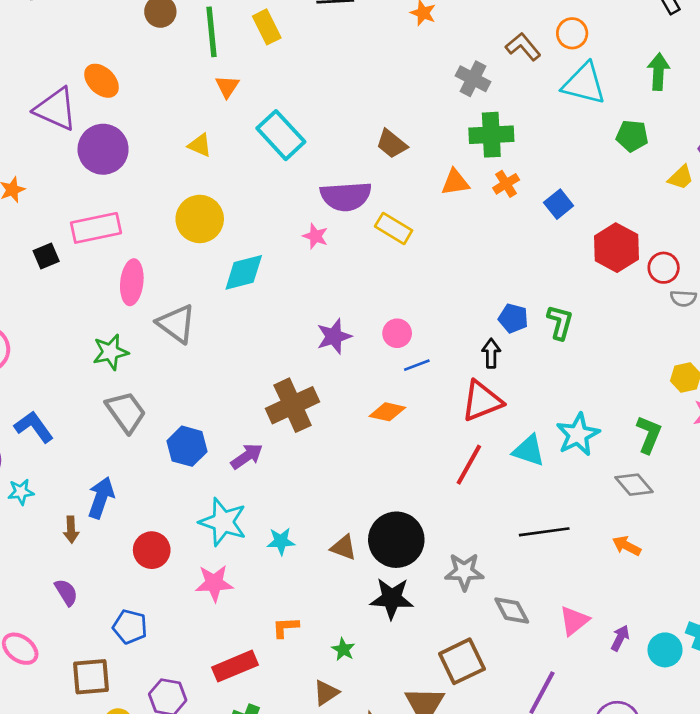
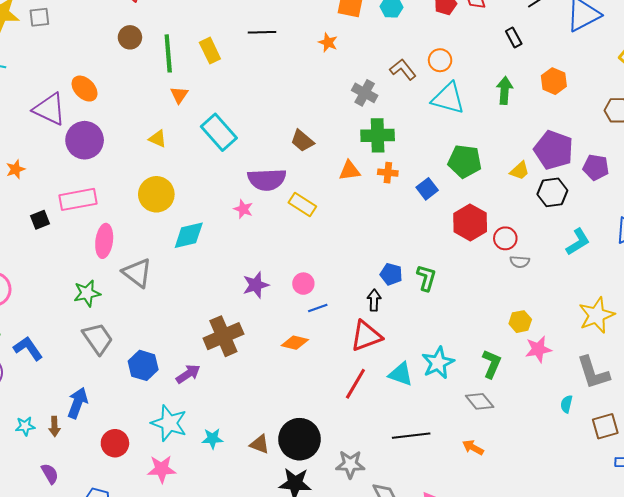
green pentagon: (632, 136) -> (465, 161), moved, size x1.4
orange cross: (506, 184) -> (388, 173), turned 36
cyan star: (21, 492) -> (25, 426), moved

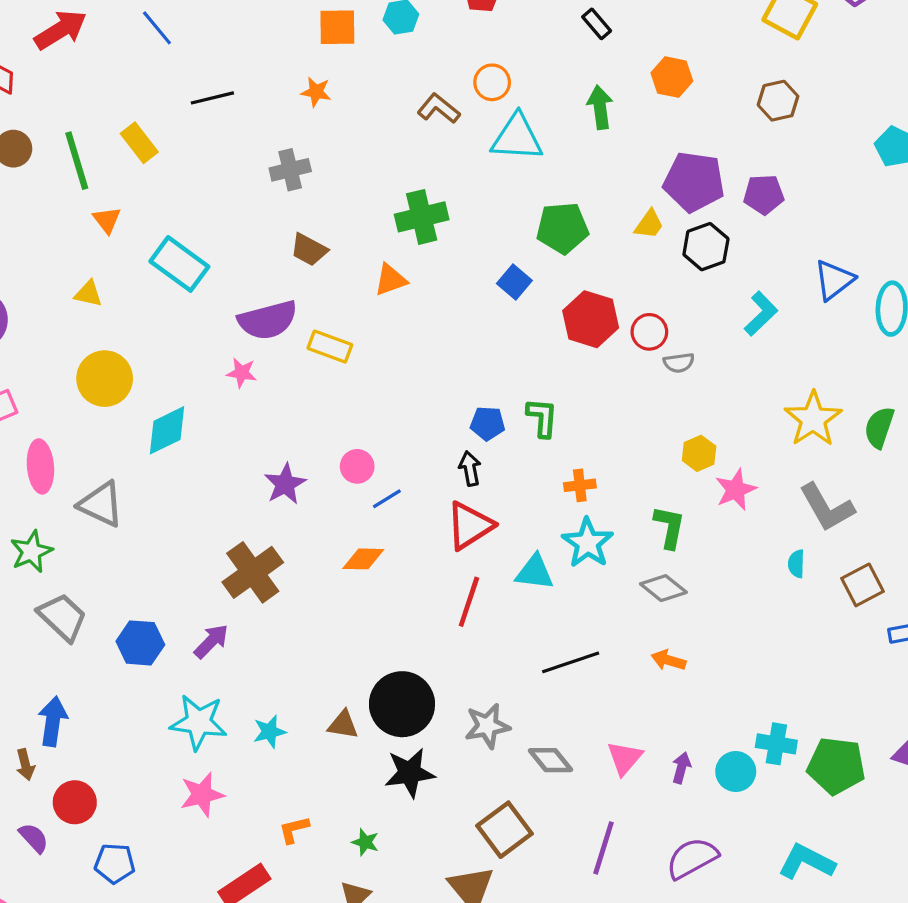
gray cross: (365, 93) -> (290, 170), moved, turned -30
orange cross: (388, 173) -> (580, 485), moved
red circle: (115, 443) -> (75, 802), moved

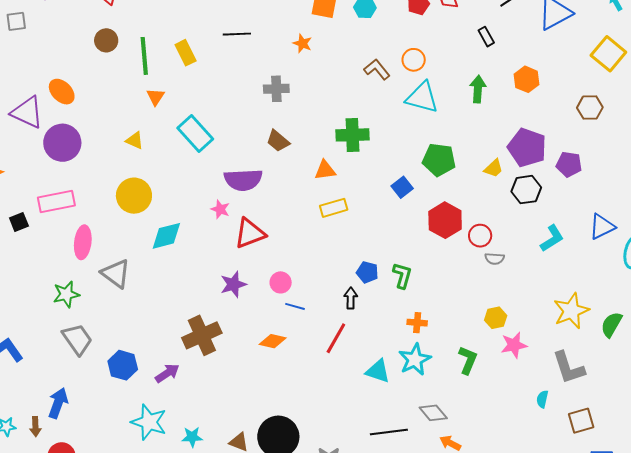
yellow rectangle: (330, 347) -> (334, 208), moved, turned -48
blue line: (387, 499) -> (295, 306), turned 36
red triangle: (470, 526) -> (250, 233), moved
gray diamond: (663, 588) -> (433, 413), moved
red line: (469, 602) -> (336, 338), moved

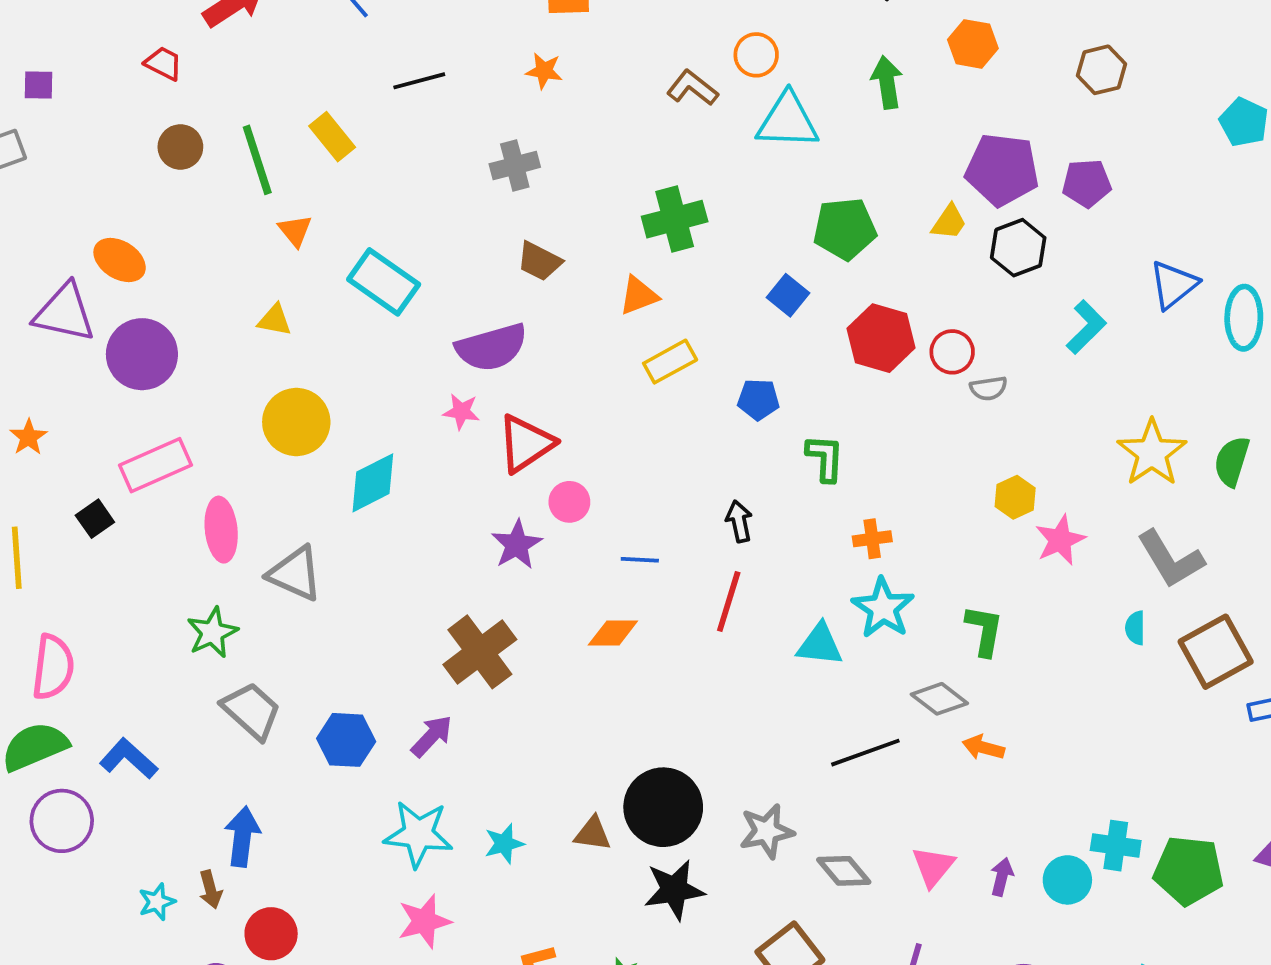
blue pentagon: (367, 272) -> (758, 399), moved
pink circle: (281, 282) -> (569, 502), moved
green L-shape: (468, 360) -> (984, 630), moved
brown square: (581, 421) -> (1216, 652), size x1.4

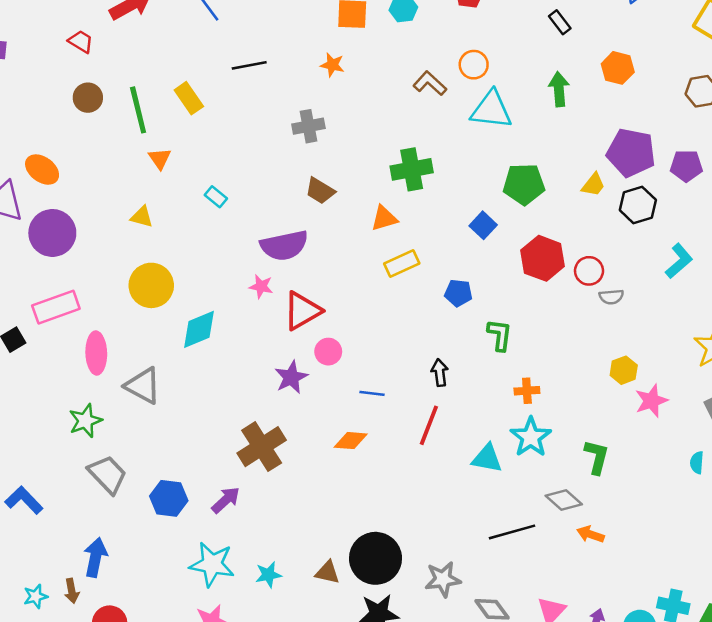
cyan rectangle: (384, 282) -> (216, 197), size x0.5

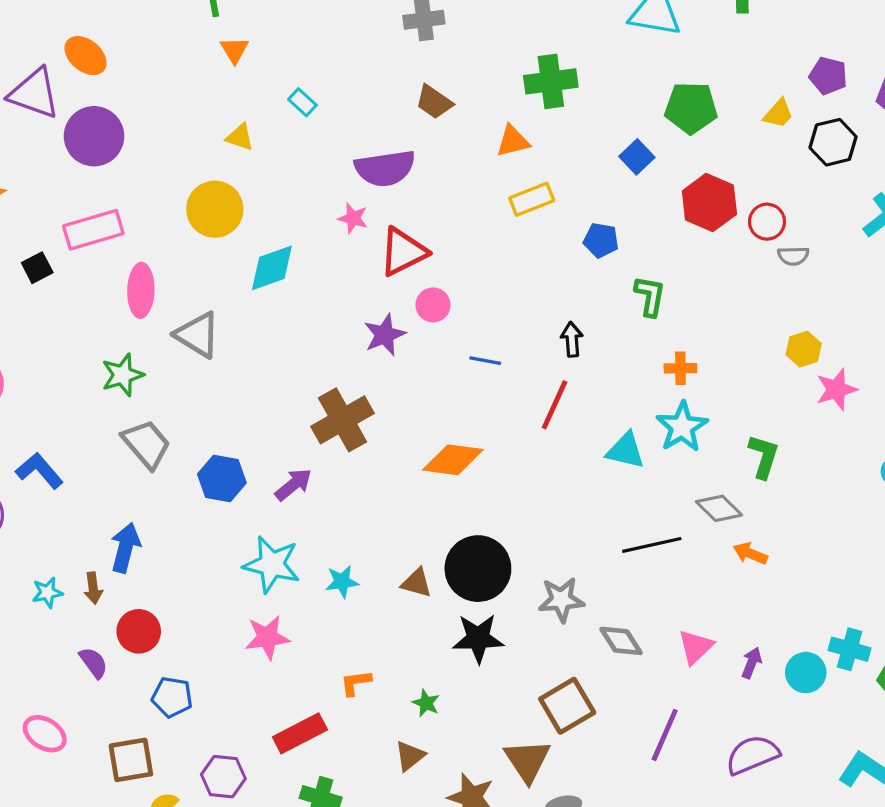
purple pentagon: (631, 153) -> (828, 76), size x0.6
yellow triangle: (142, 217) -> (240, 137), moved
orange diamond: (351, 441) -> (453, 460), moved, size x1.4

